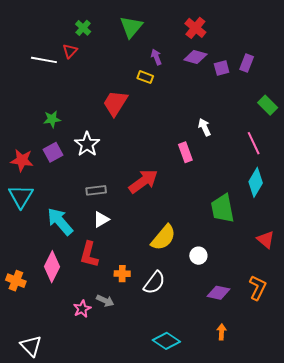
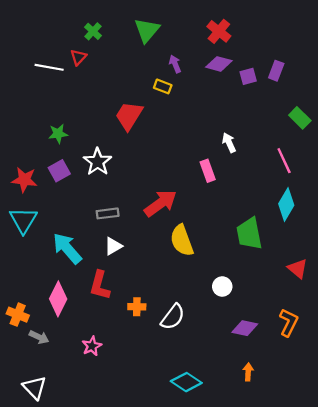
yellow semicircle: (163, 238) -> (182, 240), moved, turned 120
gray arrow: (105, 301) -> (39, 337), moved

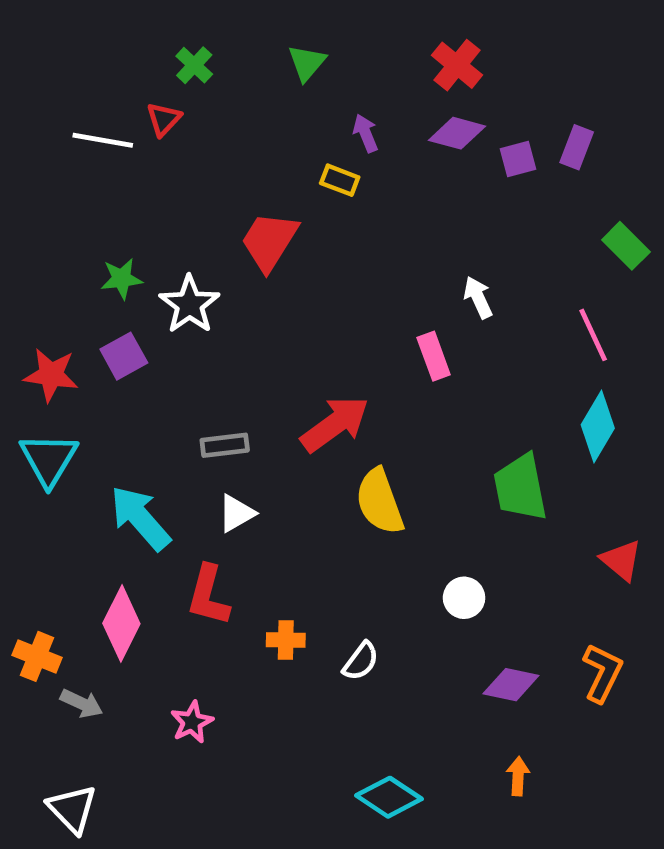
green triangle: (147, 30) -> (307, 63), size x0.7
white star: (97, 162) -> (190, 304), moved
white semicircle: (173, 317) -> (361, 661), size x0.7

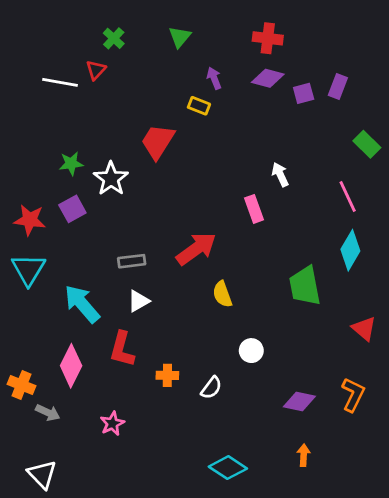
red cross: (457, 65) -> (268, 38), turned -32
yellow semicircle: (380, 502) -> (222, 294), size x0.7
white circle: (464, 598) -> (251, 351), moved

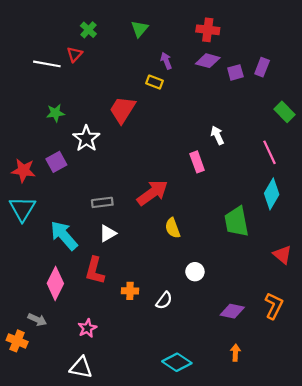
green star: (71, 164) -> (55, 113), moved
orange cross: (22, 385) -> (17, 341), moved
white triangle: (42, 474) -> (81, 368), moved, turned -35

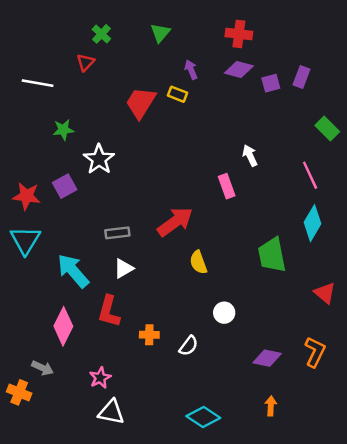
white line: (47, 64) -> (38, 83), moved
red trapezoid: (123, 110) -> (141, 103), moved
white triangle: (81, 368) -> (111, 412), moved

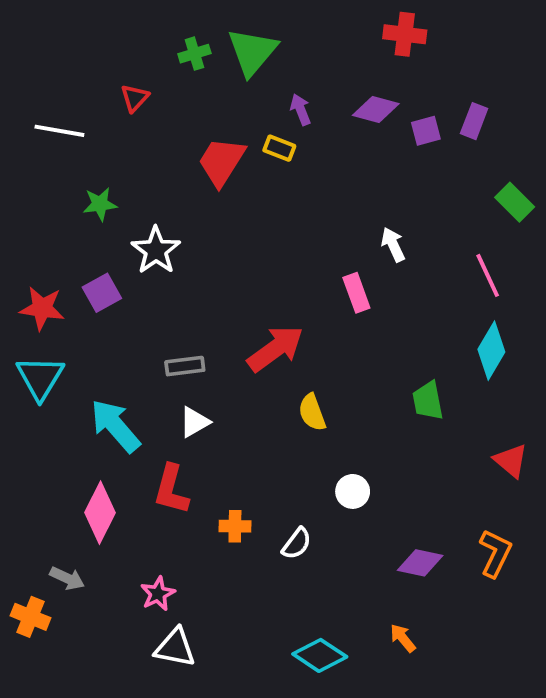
green triangle: (160, 33) -> (252, 52), size x1.6
green cross: (101, 34) -> (194, 54), moved, turned 30
red cross: (239, 34) -> (405, 34), moved
green trapezoid: (272, 255) -> (428, 401), size x0.7
orange arrow: (271, 406) -> (403, 638), moved, turned -42

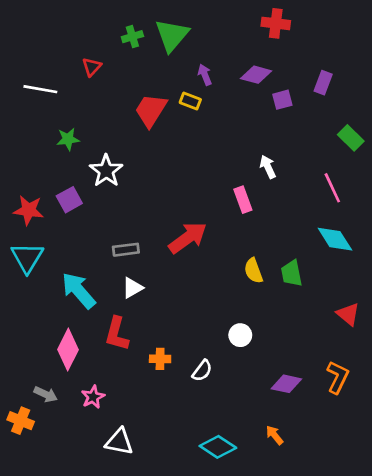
purple square: (426, 131) -> (282, 100), moved
cyan diamond: (491, 351) -> (335, 239), turned -63
yellow semicircle: (312, 412) -> (253, 271), moved
pink star: (158, 594) -> (93, 397), moved

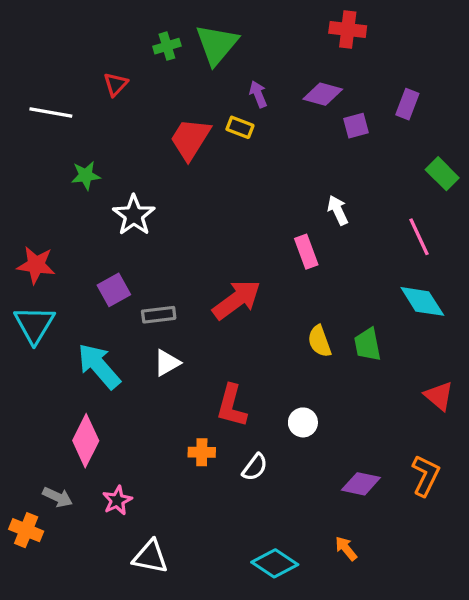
purple square: (69, 200) -> (114, 290), moved
red L-shape: (117, 334) -> (232, 406), moved

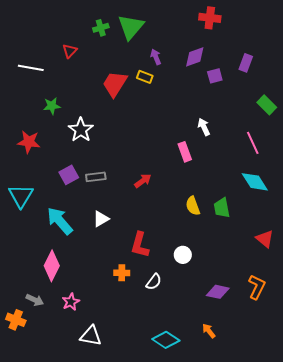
purple diamond: (323, 94) -> (195, 57), turned -35
red star: (36, 265) -> (29, 142), moved
red arrow: (237, 300) -> (143, 181), size x0.6
gray rectangle: (159, 315) -> (96, 177), moved

